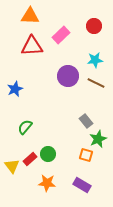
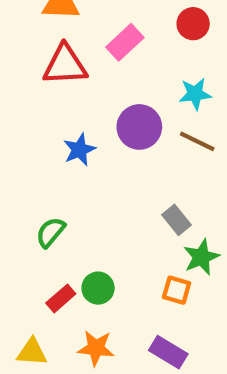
blue star: (15, 89) -> (79, 150), moved
yellow triangle: (12, 166) -> (32, 352), moved, turned -49

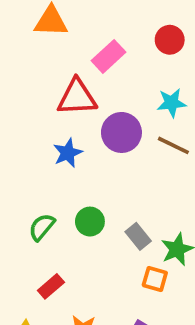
red triangle: (65, 65) -> (77, 97), moved
gray rectangle: (177, 220) -> (138, 236), moved
green circle: (98, 288) -> (90, 222), moved

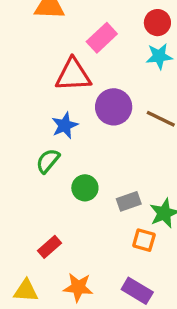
cyan star: (172, 103) -> (159, 56), moved
green semicircle: (42, 227) -> (48, 161), moved
gray rectangle: (138, 236) -> (129, 201), turned -70

